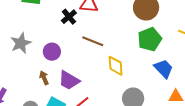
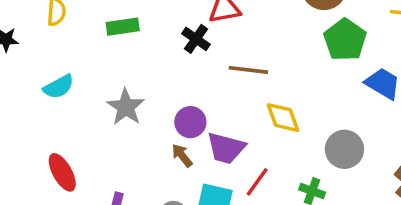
purple circle: (52, 52) -> (190, 122), moved
yellow diamond: (116, 66) -> (283, 118), moved

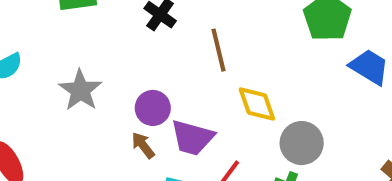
brown line: (248, 70) -> (218, 50), turned 69
gray circle: (344, 149) -> (302, 143), moved

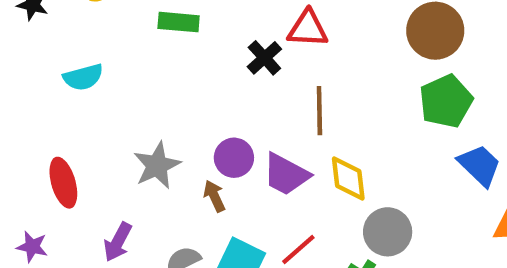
gray star: (80, 90) -> (157, 165), moved
purple trapezoid: (192, 138) -> (286, 174), moved

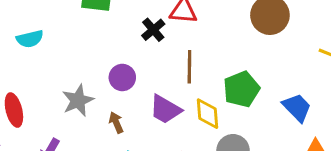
green pentagon: (446, 101) -> (241, 89), moved
purple circle: (234, 158) -> (122, 77), moved

